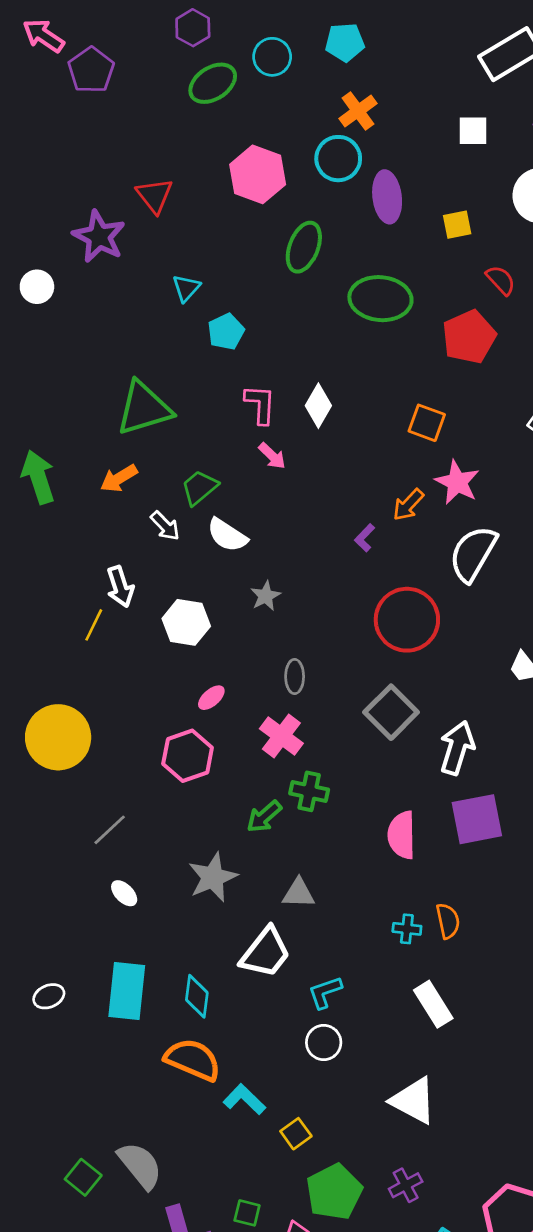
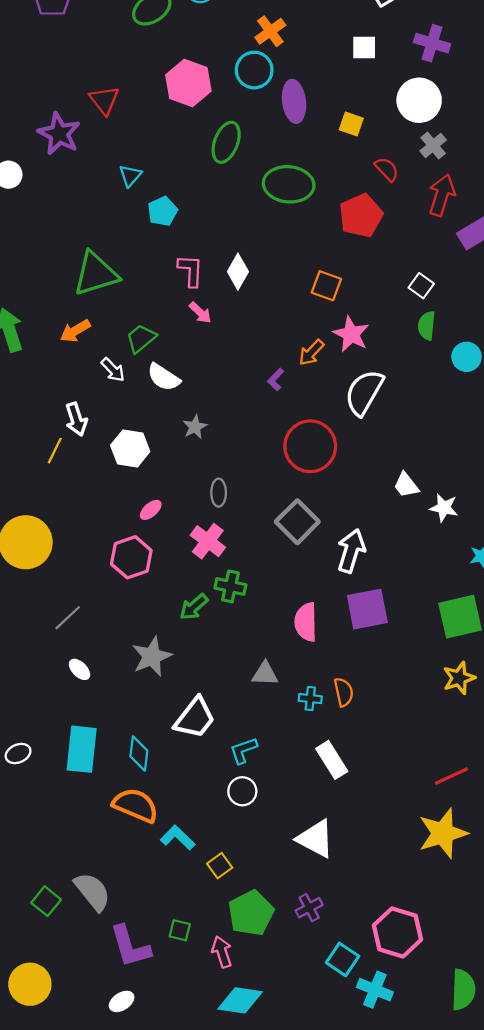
yellow square: (457, 225) -> (351, 124), turned 30
gray triangle: (299, 893) -> (265, 674), moved

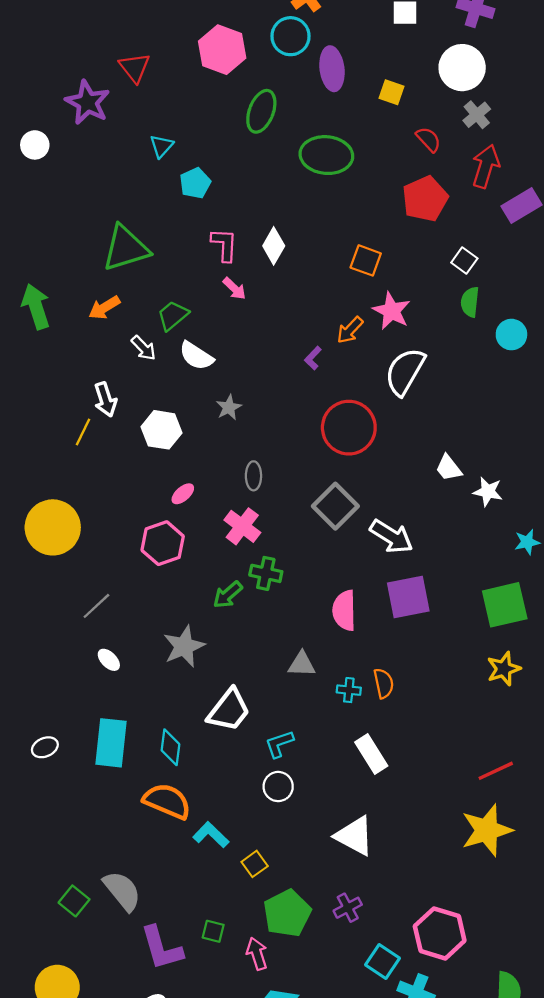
red pentagon: (361, 216) -> (425, 199), moved
white arrow: (351, 551) -> (391, 536), turned 105

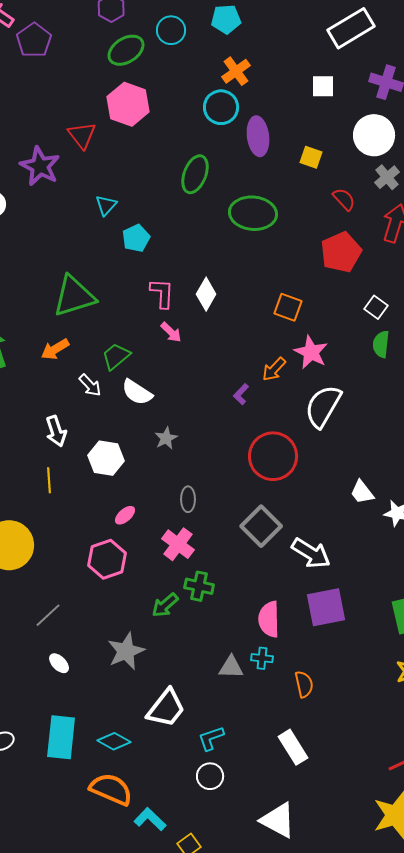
pink hexagon: (222, 50) -> (128, 104), moved
yellow line: (83, 432) -> (49, 480), moved, turned -30
cyan cross: (349, 690) -> (262, 658), moved
cyan diamond: (170, 747) -> (114, 741), turned -68

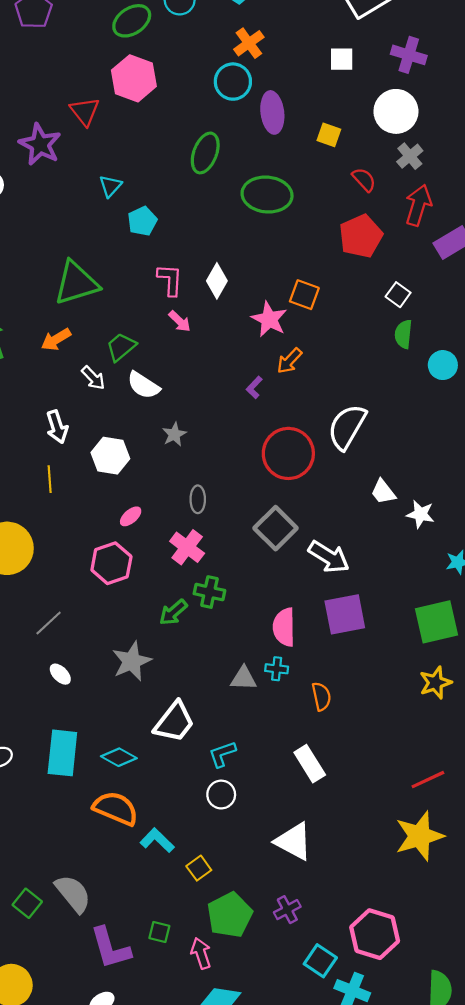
pink star: (311, 352) -> (269, 319), moved
white semicircle: (323, 406) -> (347, 427), moved

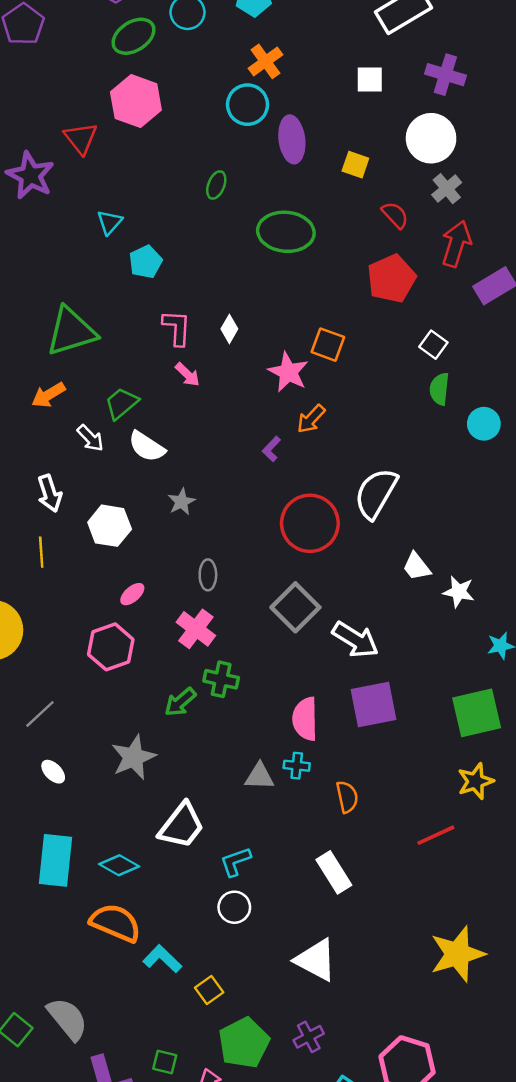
green ellipse: (205, 153) -> (216, 185), size x0.6
white diamond: (217, 281) -> (229, 329), size x0.7
red line: (428, 780) -> (436, 835), moved

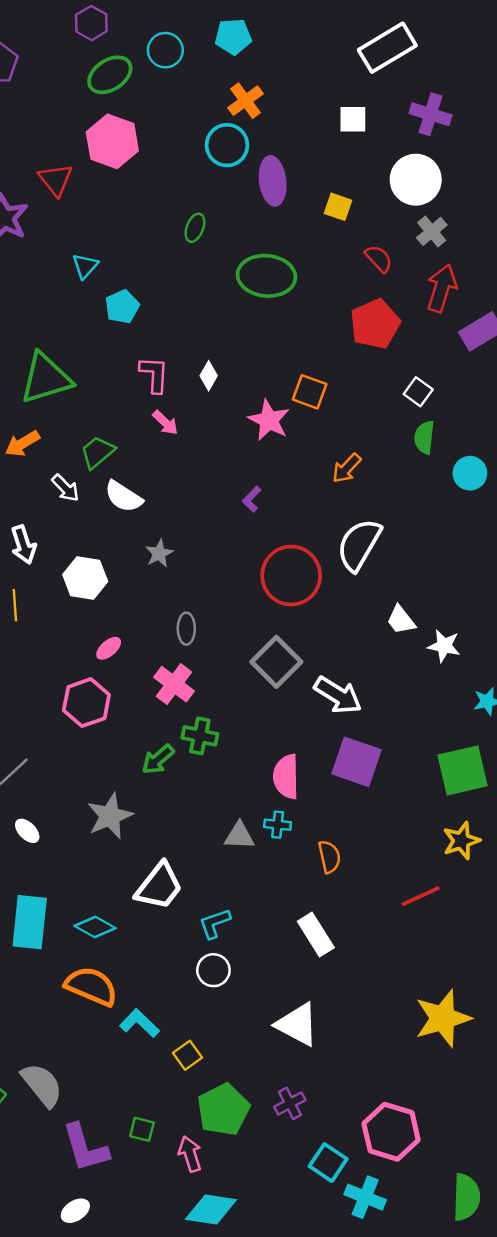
orange arrow: (311, 419) -> (347, 468), moved
purple square: (373, 704) -> (357, 762), turned 30

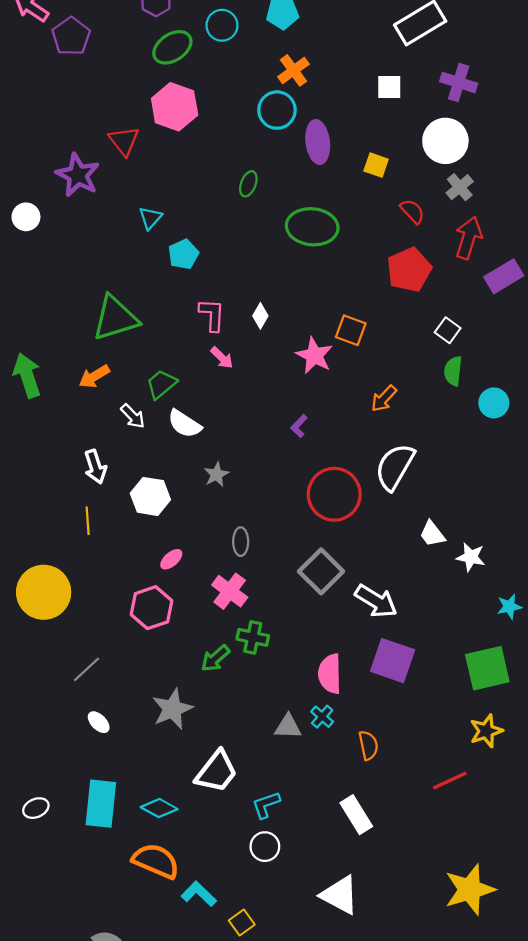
cyan cross: (278, 825) -> (322, 717), turned 35

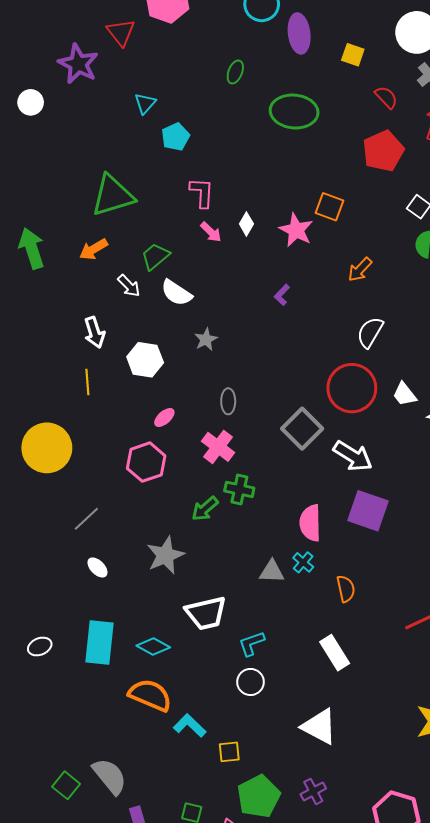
white diamond: (260, 316) -> (246, 224), moved
white semicircle: (395, 467) -> (370, 332), size x0.7
red circle: (334, 494) -> (352, 388), moved
white trapezoid: (216, 772) -> (206, 613), turned 39
yellow square: (242, 923) -> (229, 752), turned 30

